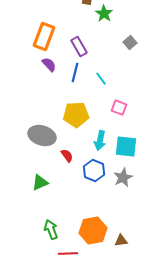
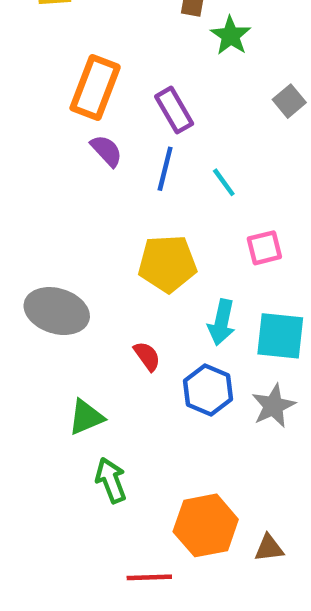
pink square: (119, 108) -> (264, 248), turned -35
gray ellipse: (42, 136) -> (57, 311), moved
green arrow: (51, 230) -> (111, 480), moved

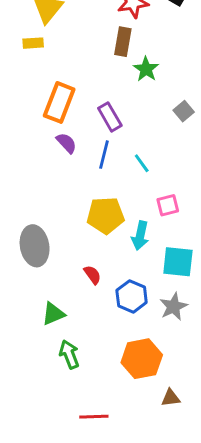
gray ellipse: (57, 311) -> (35, 246), turned 63
cyan arrow: (222, 322) -> (140, 236), moved
orange hexagon: (206, 525) -> (142, 359), moved

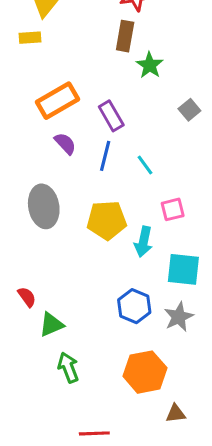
orange rectangle: (59, 102) -> (58, 101), turned 39
gray ellipse: (35, 246) -> (44, 206), moved
red semicircle: (92, 275) -> (27, 297), moved

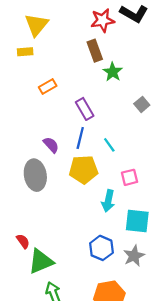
brown rectangle: (125, 36) -> (95, 51), turned -30
orange rectangle: (58, 101) -> (48, 87), moved, size x0.6
purple semicircle: (65, 143) -> (51, 145), moved
yellow pentagon: (107, 220) -> (83, 169), moved
green triangle: (51, 325) -> (41, 261), size x1.4

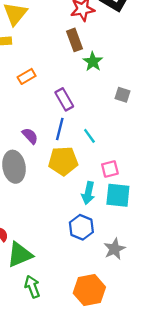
gray square: (142, 104) -> (122, 95), turned -32
cyan square: (137, 221) -> (118, 195), moved
blue hexagon: (101, 248) -> (81, 227), moved

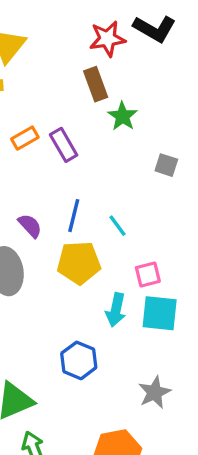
purple rectangle: (64, 99) -> (64, 145), moved
blue hexagon: (81, 227) -> (79, 360), moved

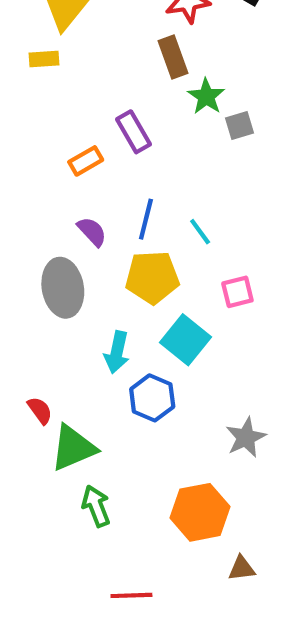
orange rectangle: (25, 138) -> (86, 161), moved
gray square: (166, 165) -> (240, 126), moved, turned -35
cyan arrow: (116, 310) -> (117, 352), moved
cyan square: (160, 313) -> (185, 340), moved, turned 33

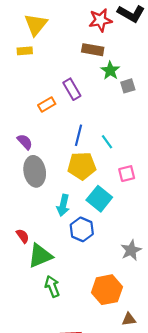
brown rectangle: (173, 57) -> (93, 50), turned -60
purple semicircle: (92, 232) -> (25, 142), moved

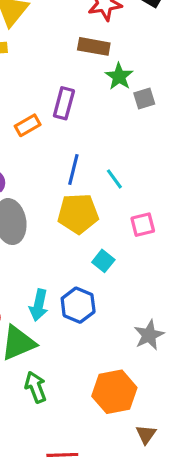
purple rectangle: (72, 89) -> (64, 103), turned 45
cyan square: (99, 199) -> (103, 261), size x0.6
cyan arrow: (63, 205) -> (39, 305), moved
brown triangle: (129, 319) -> (146, 434), turned -48

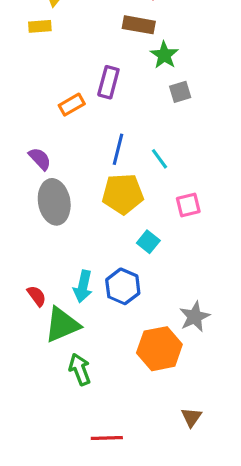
gray square: (144, 99) -> (180, 92), moved
orange hexagon: (114, 392) -> (159, 349), moved

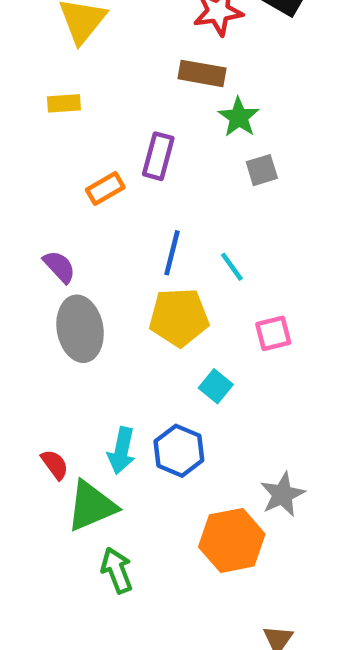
yellow rectangle: (40, 26) -> (64, 103), moved

